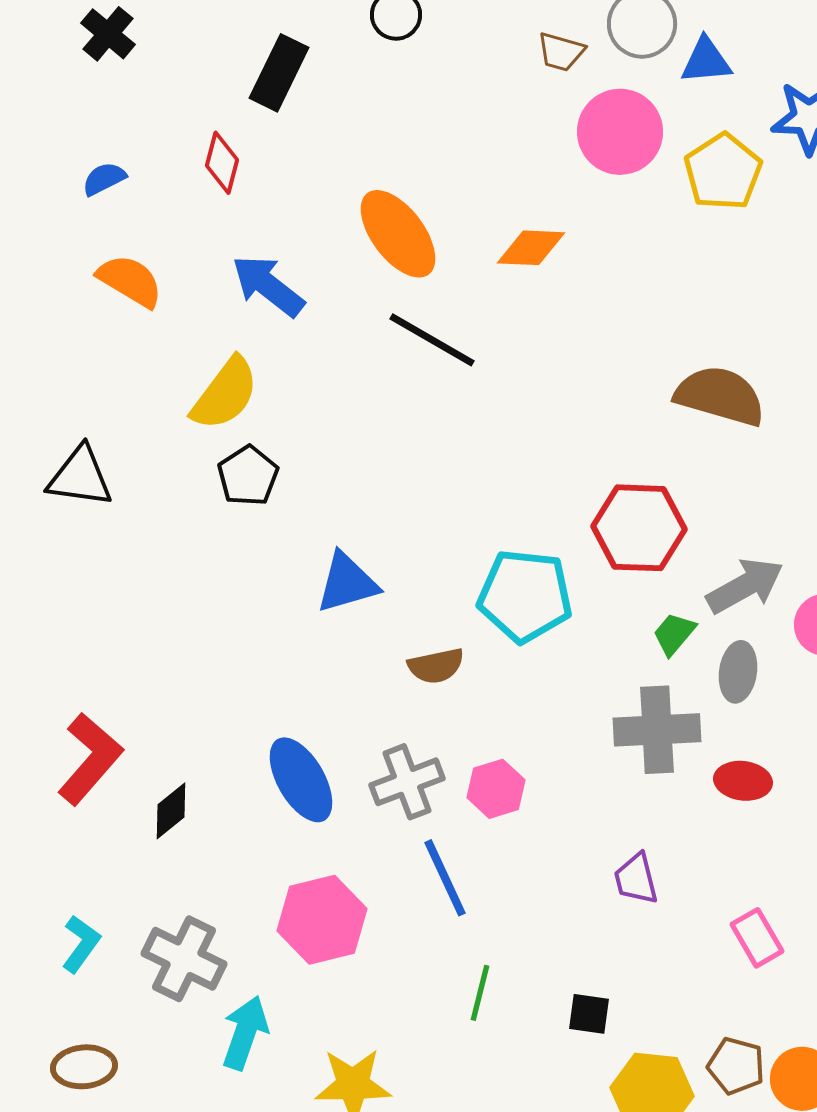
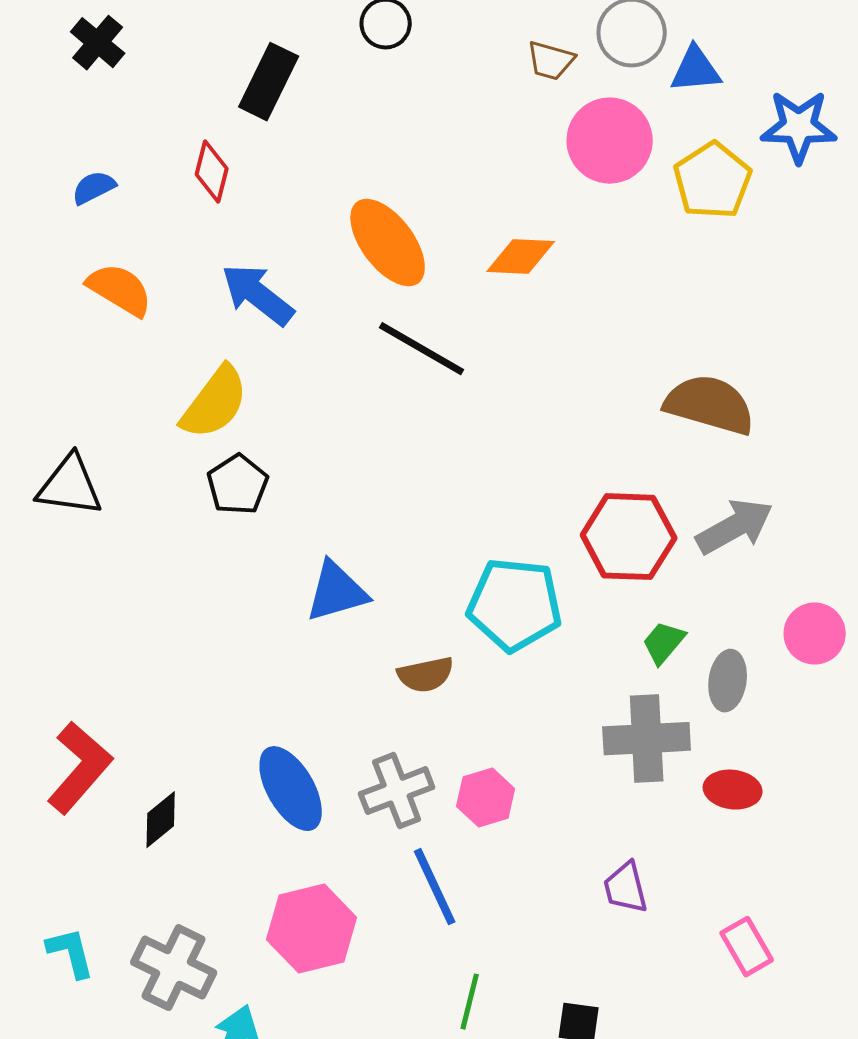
gray arrow: (745, 586) -> (735, 527), moved
cyan L-shape: (81, 944) -> (71, 953), turned -50

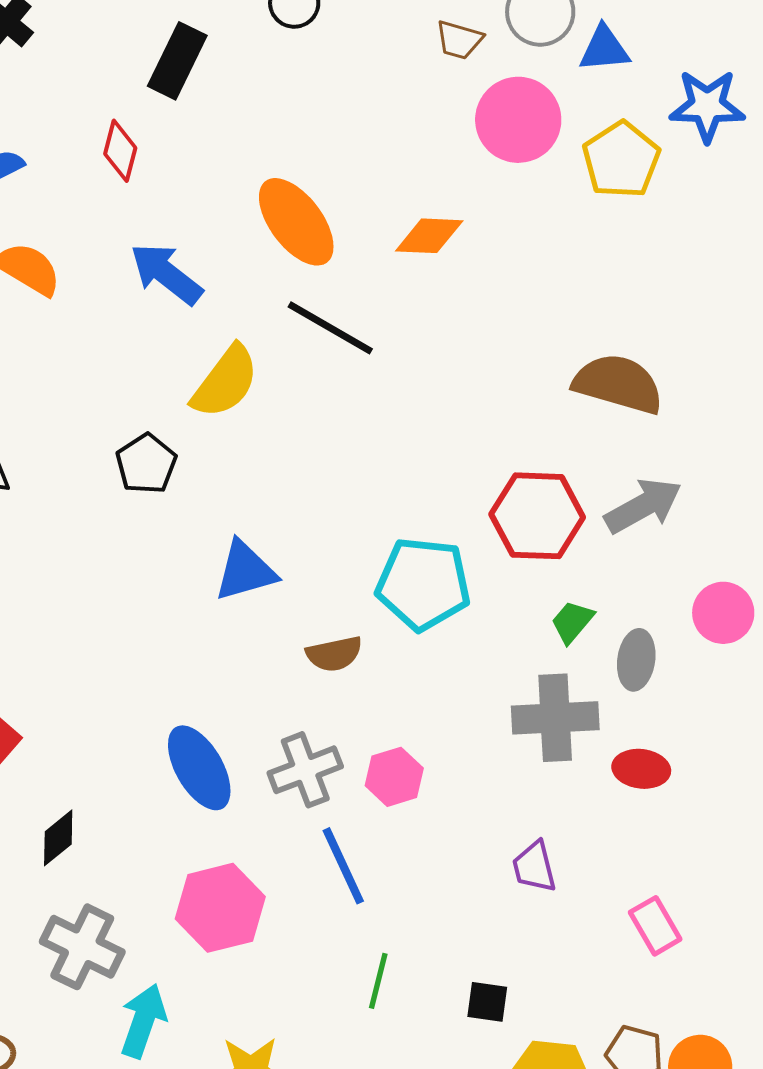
yellow semicircle: (215, 403) -> (225, 382), moved
black diamond: (161, 820) -> (58, 838), moved

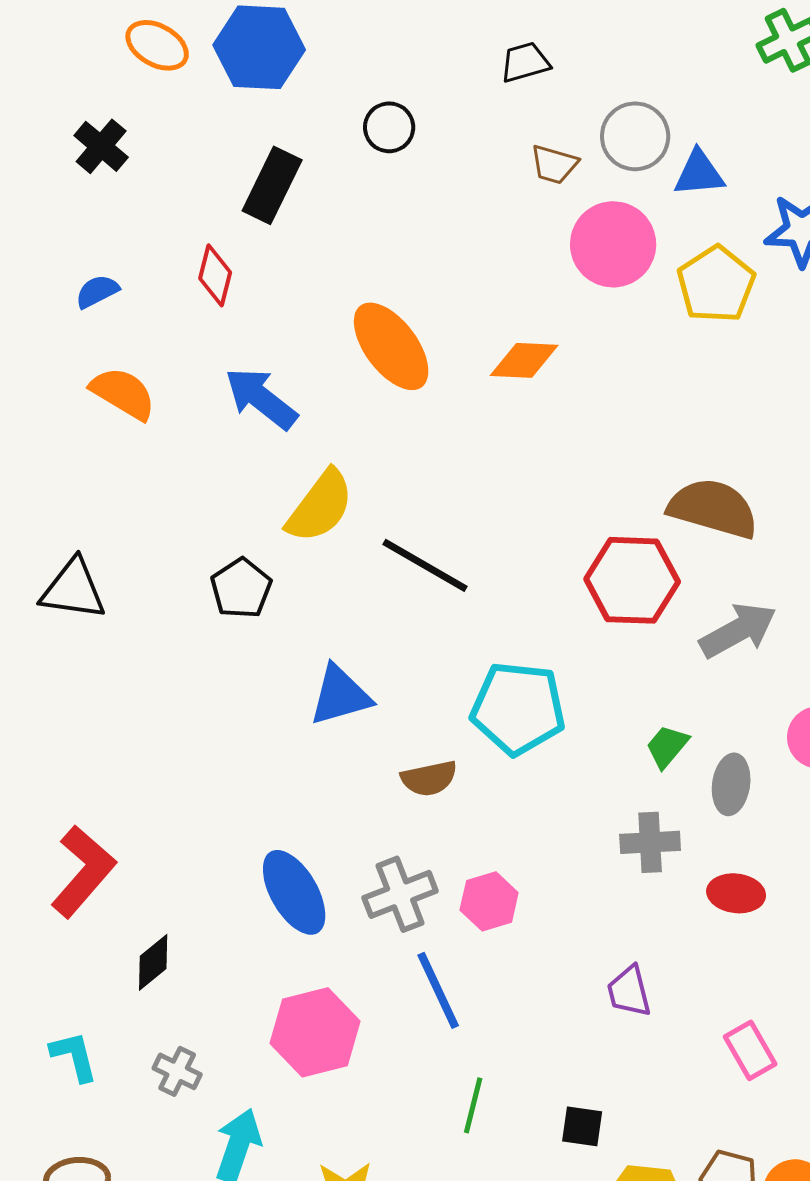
black line: (330, 328) -> (425, 565), moved
red hexagon: (537, 516) -> (632, 580), moved
gray cross: (555, 718) -> (650, 842), size x0.7
gray cross: (82, 947) -> (177, 1071), size x0.6

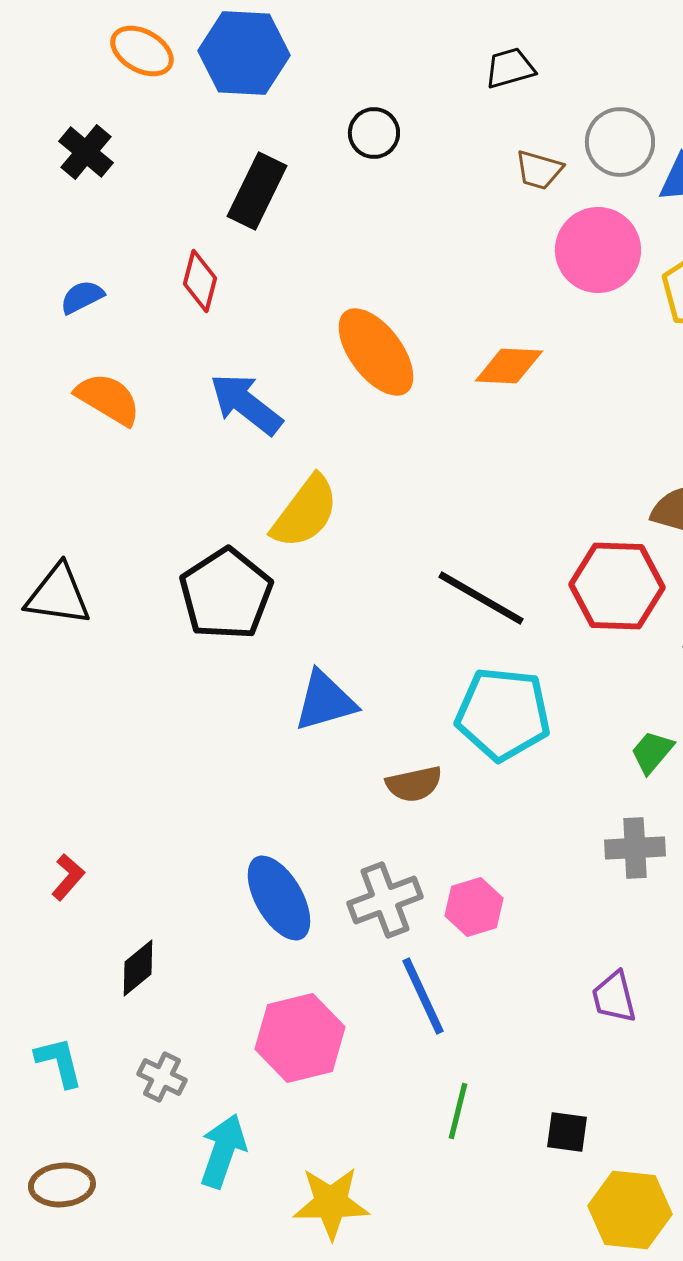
black line: (425, 565) -> (481, 598), moved
black pentagon: (241, 588) -> (226, 594), size x1.5
red L-shape: (83, 871) -> (68, 877), size x0.5

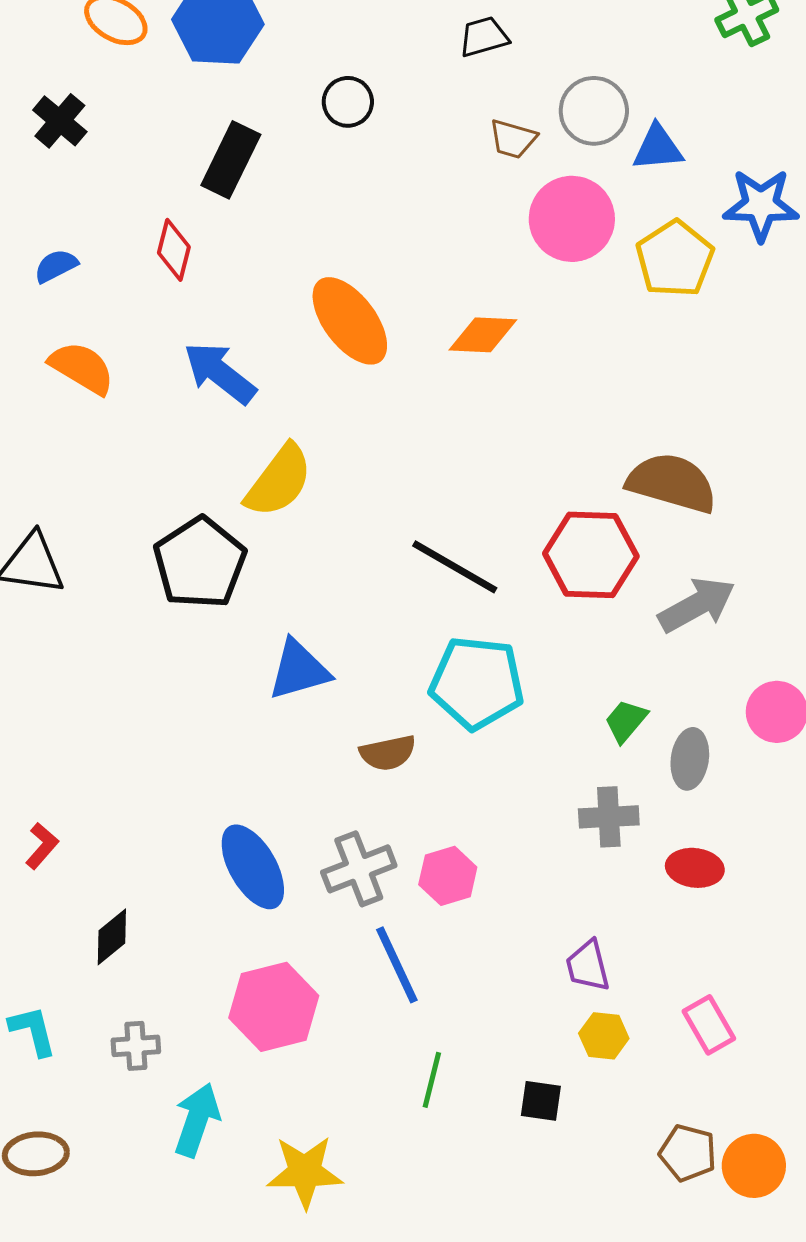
gray cross: (162, 1077) -> (136, 1046), turned -30
yellow hexagon: (630, 1210) -> (604, 1036), moved, size x0.6

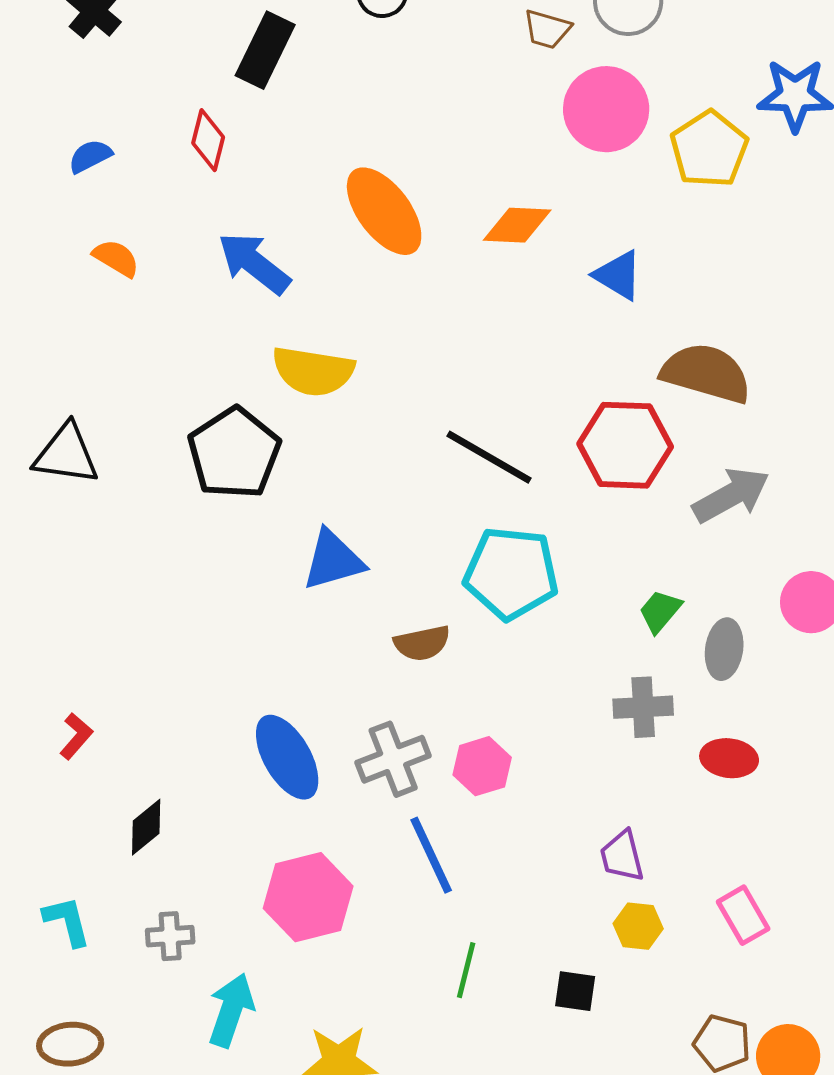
blue triangle: (658, 148) -> (618, 275), moved, turned 36
orange semicircle: (82, 368) -> (116, 258), size x0.7
yellow semicircle: (279, 481) -> (313, 371), turned 62

